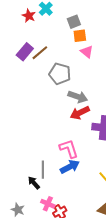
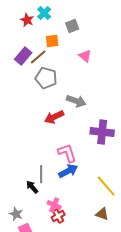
orange square: (80, 36) -> (52, 41), moved
gray pentagon: (60, 74) -> (46, 78), moved
red arrow: (80, 113) -> (54, 117), moved
pink cross: (48, 204) -> (54, 205), moved

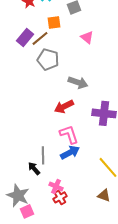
red arrow: (54, 117) -> (64, 106), moved
gray star: (16, 214) -> (18, 195), size x1.6

